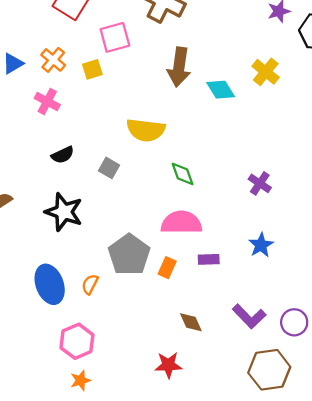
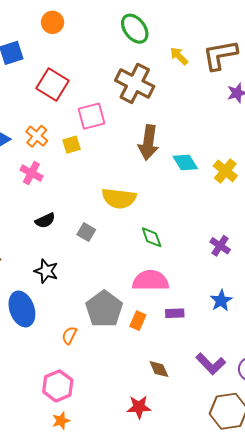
yellow cross: (266, 72) -> (225, 171), moved
black star: (64, 212) -> (46, 271), size x0.7
blue ellipse: (50, 284) -> (22, 309), moved

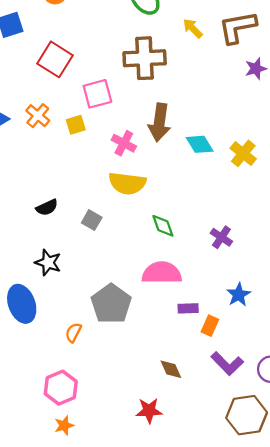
brown cross: (135, 83) -> (145, 58), turned -30
pink cross: (31, 173) -> (124, 143), moved
purple cross: (220, 246) -> (221, 237), moved
orange rectangle: (138, 321) -> (210, 326), moved

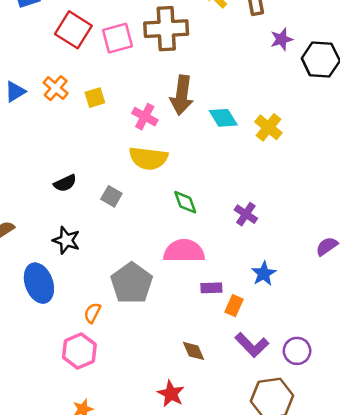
pink square: (97, 94) -> (117, 38), moved
pink hexagon: (61, 388) -> (79, 351), moved
red star: (149, 411) -> (171, 394), turned 30

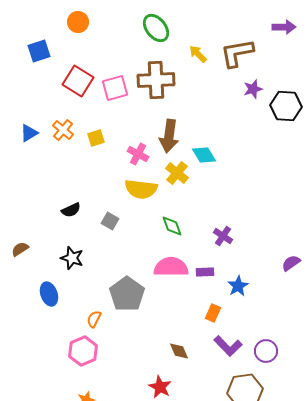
yellow cross: (268, 127) -> (177, 173), moved
blue ellipse: (39, 283) -> (49, 294), size x0.7
purple rectangle: (211, 288) -> (205, 272), moved

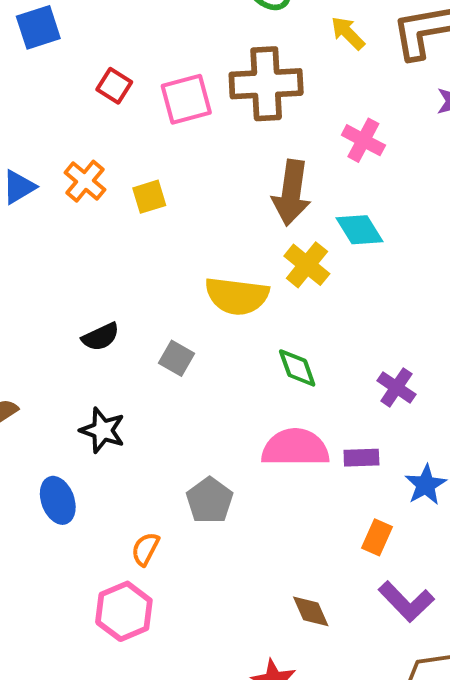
red square: (78, 81) -> (114, 86), size x0.6
pink cross: (138, 154) -> (363, 140), moved
gray pentagon: (127, 294) -> (210, 500), size x0.7

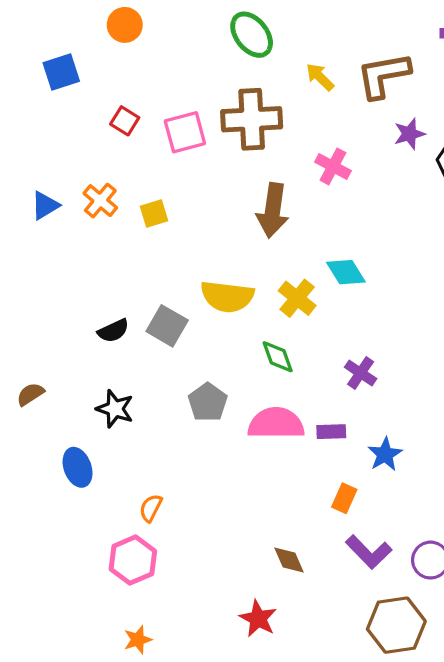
cyan diamond: (359, 230) -> (346, 272), moved
yellow cross: (307, 265) -> (297, 298), moved
gray square: (177, 358) -> (167, 326), moved, size x1.4
gray pentagon: (210, 500) -> (208, 402), moved

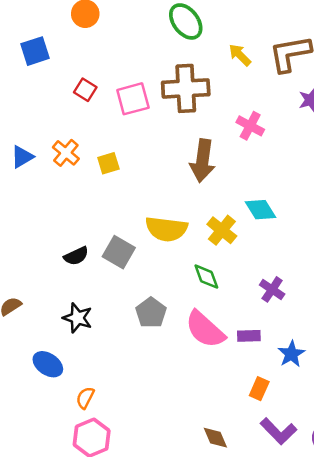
pink semicircle: (276, 423) -> (205, 329), turned -138
blue ellipse: (78, 467) -> (48, 364), turned -36
orange semicircle: (151, 508) -> (85, 398), moved

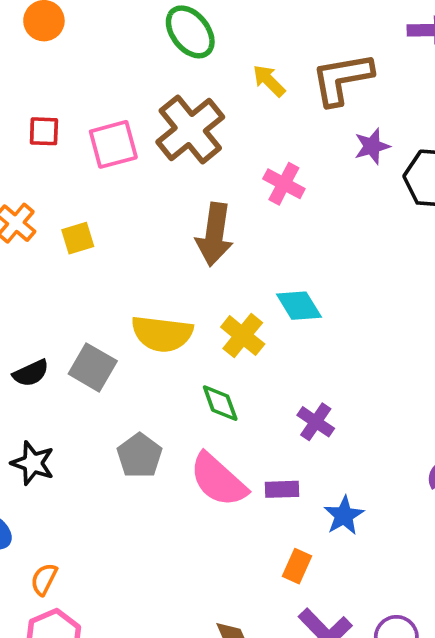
brown cross: (186, 88) -> (190, 129), turned -36
red square: (85, 90) -> (44, 131), turned -30

